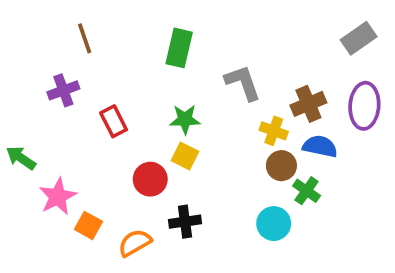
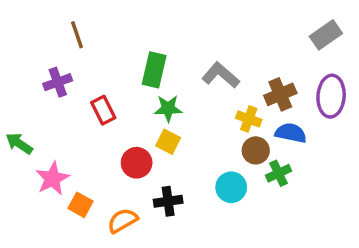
green rectangle: (179, 48) -> (154, 70), moved
gray L-shape: (243, 83) -> (221, 75), turned -30
green cross: (307, 191) -> (279, 173), turned 30
cyan circle: (274, 224) -> (231, 187), moved

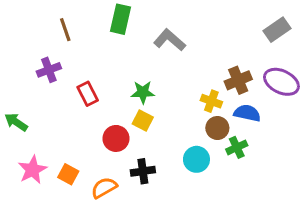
green rectangle: (154, 70) -> (120, 19), moved
gray L-shape: (221, 75) -> (170, 40), moved
purple ellipse: (331, 96) -> (281, 82), turned -68
pink star: (52, 178) -> (32, 170), moved

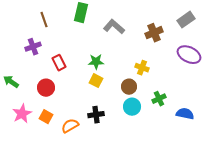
brown cross: (238, 80) -> (154, 33), moved
blue semicircle: (247, 113) -> (185, 114), moved
brown circle: (217, 128) -> (129, 87), moved
red circle: (116, 138) -> (46, 88), moved

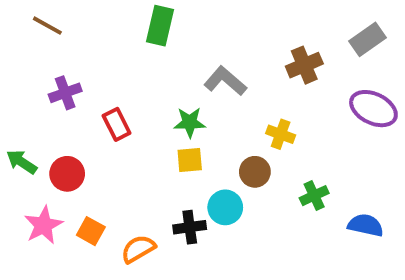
brown line: (44, 20) -> (47, 26), moved, turned -42
gray L-shape: (114, 27) -> (225, 81), moved
yellow square: (96, 81) -> (190, 160), turned -32
red circle: (46, 88) -> (67, 174), moved
cyan circle: (132, 107) -> (225, 207), moved

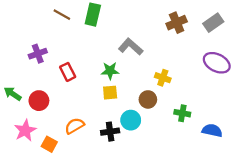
brown line: (47, 26) -> (62, 15), moved
brown cross: (304, 65) -> (177, 23), moved
green cross: (314, 196) -> (182, 113), turned 35
orange square: (91, 231) -> (49, 144), moved
orange semicircle: (138, 249) -> (74, 126), moved

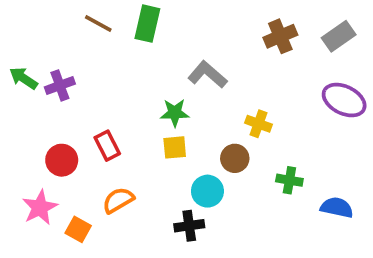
red rectangle: (68, 72) -> (107, 146), moved
green arrow: (13, 94) -> (23, 78), moved
black cross: (110, 132) -> (189, 226), moved

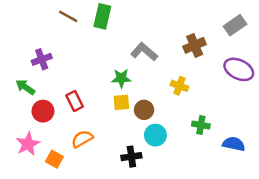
brown cross: (280, 36) -> (195, 45), moved
green arrow: (23, 78) -> (25, 87), moved
brown circle: (235, 158) -> (144, 110), moved
cyan circle: (207, 191) -> (155, 135), moved

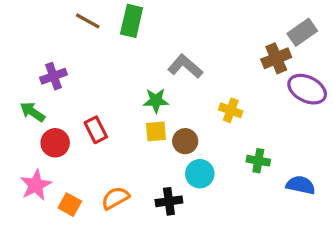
brown cross: (195, 45) -> (276, 58), moved
orange semicircle: (82, 139) -> (115, 198), moved

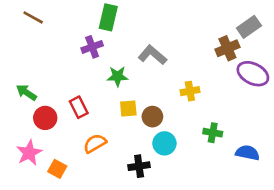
brown line: (88, 21) -> (33, 17), moved
purple cross: (54, 76) -> (92, 47), moved
green star: (156, 101) -> (118, 76), moved
yellow cross: (231, 110) -> (190, 91), turned -30
orange semicircle: (115, 198) -> (95, 143), moved

